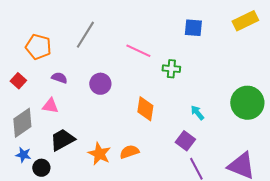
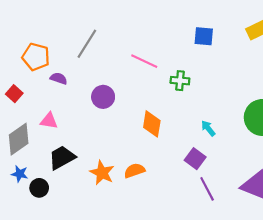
purple semicircle: (59, 78) -> (59, 78), moved

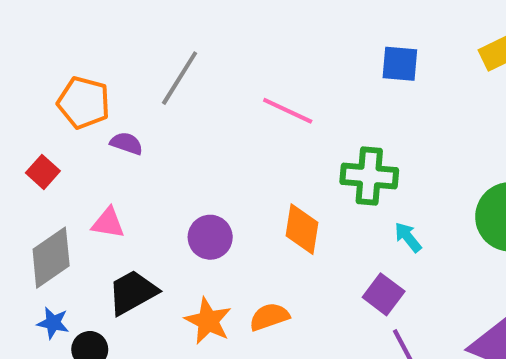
green cross: (180, 81) -> (369, 176), moved, size x1.5
purple circle: (103, 97) -> (210, 237), moved

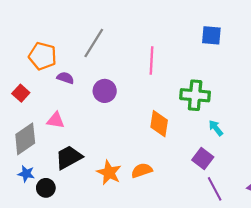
pink line: (288, 111) -> (151, 60), turned 68
purple circle: (210, 237) -> (105, 91), moved

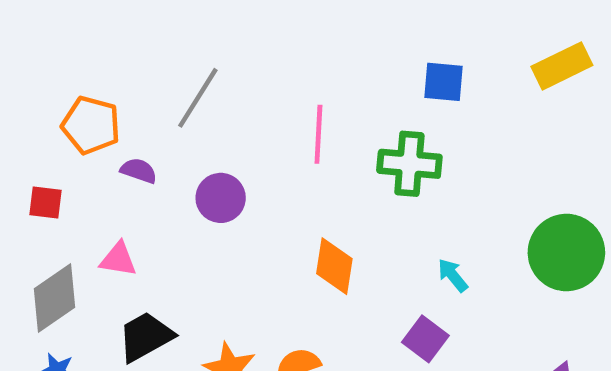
red square: (21, 93) -> (45, 202), turned -35
green cross: (195, 95) -> (409, 164), moved

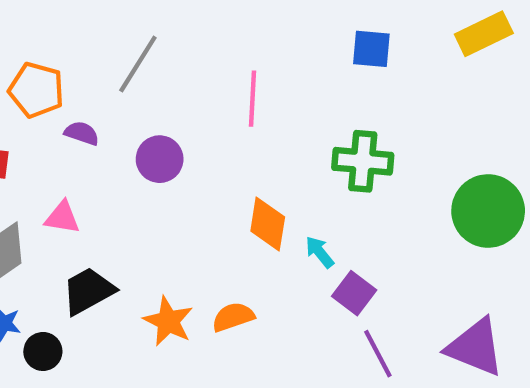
green cross: (409, 164) -> (363, 161), moved
cyan arrow: (453, 275) -> (320, 252), moved

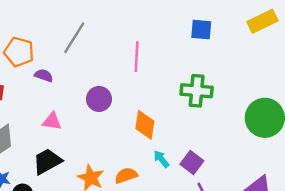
purple circle: (160, 159) -> (99, 99), moved
pink triangle: (62, 217) -> (52, 121), moved
cyan arrow: (320, 252) -> (161, 159), moved

